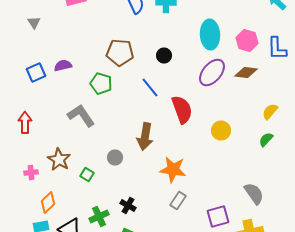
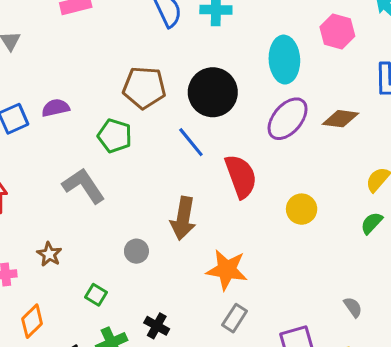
pink hexagon: (247, 40) -> (337, 32), moved
black circle: (164, 56) -> (213, 92), size x2.0
brown star: (59, 160) -> (49, 254), size x0.7
green square: (87, 174) -> (96, 295), moved
gray semicircle: (254, 194) -> (353, 307), size x0.6

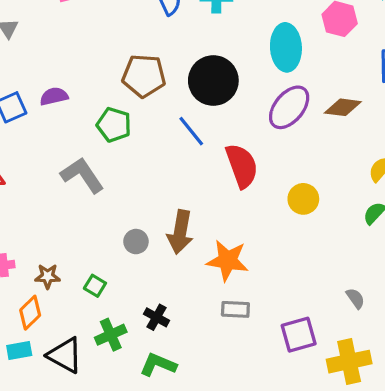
brown arrow: (183, 218) -> (180, 232), moved
brown star: (49, 254) -> (48, 276), moved, turned -30
gray rectangle: (235, 318) -> (235, 309), turned 60

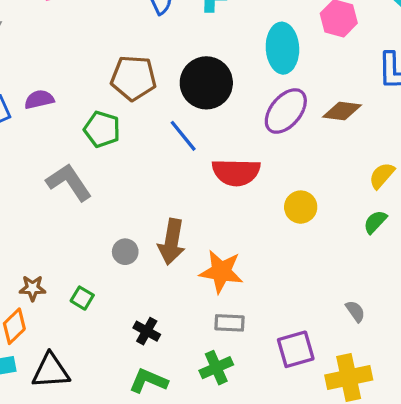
red semicircle: (242, 166) -> (236, 172), turned 111
green cross: (111, 335) -> (216, 368), moved
black triangle: (65, 355) -> (51, 371), turned -33

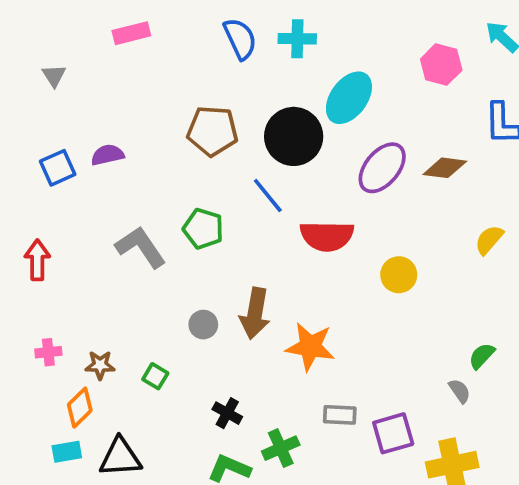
cyan ellipse: (282, 48) -> (349, 98), moved, turned 39
green pentagon: (102, 129) -> (203, 229), moved
green semicircle: (375, 222) -> (482, 356), moved
gray rectangle: (229, 323) -> (340, 415), moved
green cross: (216, 368) -> (281, 448), moved

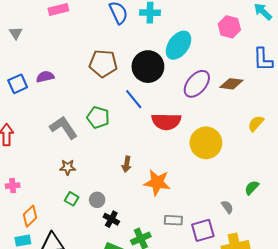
yellow circle: (399, 275) -> (206, 143), size x1.6
brown arrow: (255, 313) -> (127, 164), size x0.6
gray circle: (203, 325) -> (97, 200), moved
brown star: (100, 365) -> (68, 167), moved
gray semicircle: (460, 391) -> (227, 207), moved

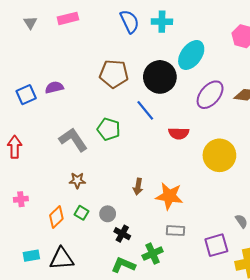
gray triangle: (16, 33) -> (30, 23), moved
red semicircle: (166, 121) -> (179, 133), size x0.7
brown arrow: (127, 164) -> (138, 187), moved
orange diamond: (30, 216) -> (56, 217), moved
gray rectangle: (173, 220) -> (176, 231), moved

